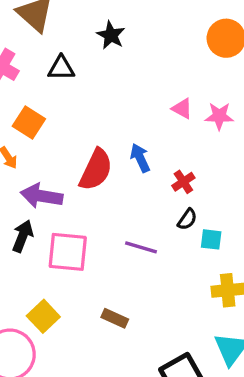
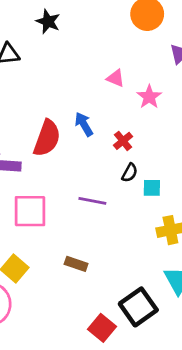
pink star: (219, 116) -> (149, 97), moved, turned -30

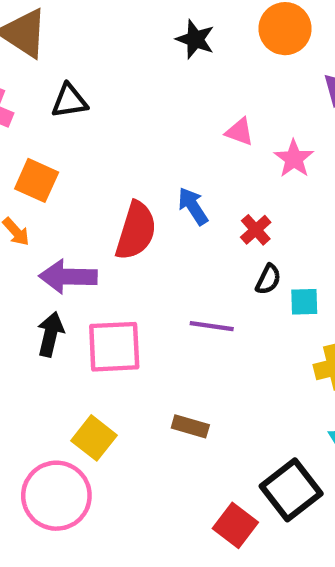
black star: (48, 22) -> (195, 39), moved

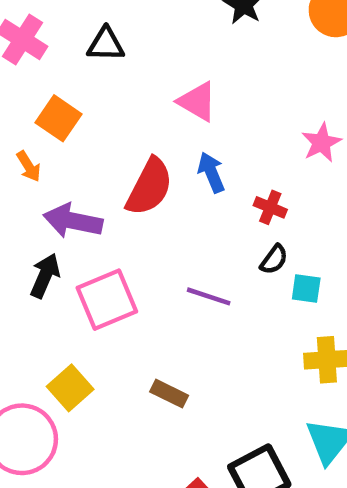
pink triangle: (240, 132) -> (197, 102), moved, size x1.4
red cross: (256, 230) -> (270, 207), turned -36
pink square: (114, 347) -> (107, 300), turned -30

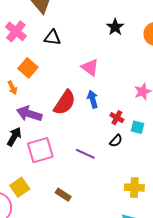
cyan square: (306, 289) -> (138, 127), moved

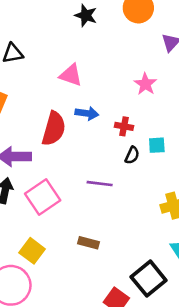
blue arrow: (93, 99) -> (87, 113), turned 132
cyan square: (138, 127) -> (157, 145), moved

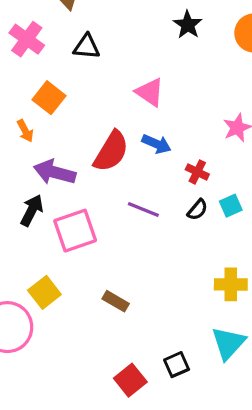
cyan square: (157, 145) -> (231, 206), turned -36
purple line: (100, 184) -> (143, 210), moved
black square: (149, 279) -> (177, 365), size x0.6

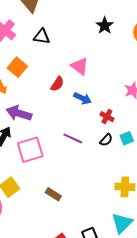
red semicircle: (111, 151) -> (57, 84), moved, size x0.6

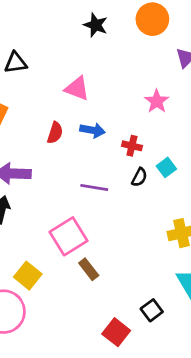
red semicircle: (57, 84) -> (55, 133), moved
pink square: (30, 150) -> (68, 236), moved
brown rectangle: (53, 194) -> (89, 269), turned 35

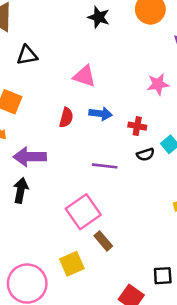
pink star: (157, 101) -> (158, 84), turned 30
black semicircle: (139, 177) -> (145, 154), turned 48
yellow square: (28, 276) -> (72, 264), moved, turned 30
black square: (152, 310) -> (163, 276), turned 36

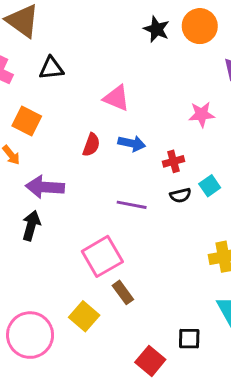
black star: (99, 17) -> (156, 29), moved
red cross: (137, 126) -> (173, 161), turned -30
yellow square: (72, 264) -> (84, 316), turned -30

